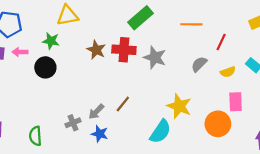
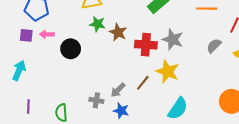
green star: (51, 41) -> (97, 24), moved
red cross: (124, 50) -> (146, 45), moved
yellow star: (179, 106) -> (168, 71), moved
gray cross: (73, 123) -> (96, 100), turned 32

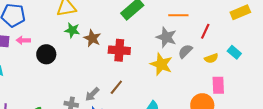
gray star: (173, 39) -> (166, 37), moved
yellow star: (168, 71) -> (161, 64), moved

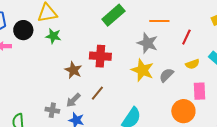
brown star: (92, 38) -> (73, 70), moved
gray semicircle: (185, 51) -> (166, 75), moved
black circle: (46, 54) -> (23, 30), moved

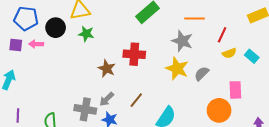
yellow semicircle: (192, 64) -> (229, 53), moved
brown line: (97, 93) -> (136, 100), moved
gray cross: (52, 110) -> (85, 109), size x1.5

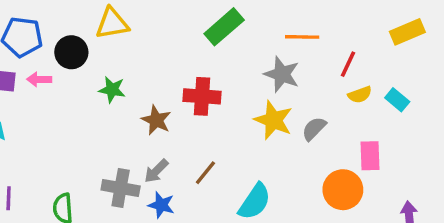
green star: (86, 34) -> (112, 90), moved

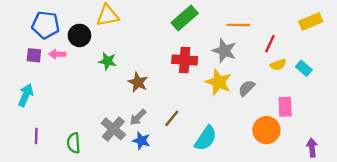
red cross: (202, 96) -> (185, 60), moved
gray cross: (121, 188) -> (113, 129), turned 30

